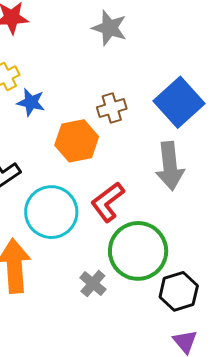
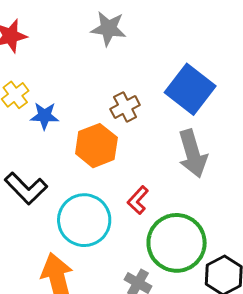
red L-shape: (108, 202) -> (138, 200), size x0.7

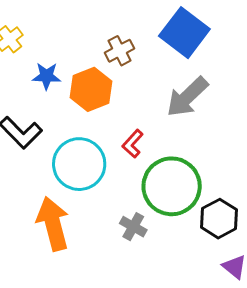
blue star: (45, 116) -> (46, 76), moved
gray arrow: (193, 154) -> (187, 97), turned 63

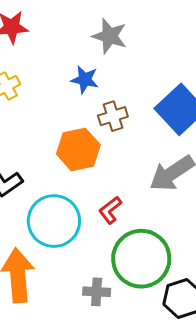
blue star: (46, 76) -> (85, 80), moved
gray cross: (133, 227) -> (97, 292), turned -36

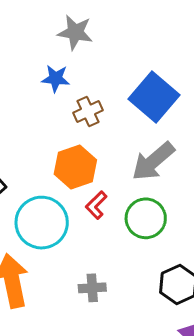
orange hexagon: (78, 149) -> (75, 167), moved
green circle: (141, 259) -> (146, 218), moved, size x0.7

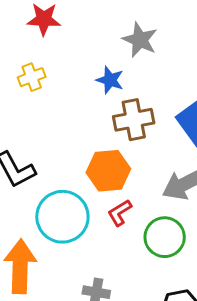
brown cross: (88, 111) -> (134, 120), size x1.4

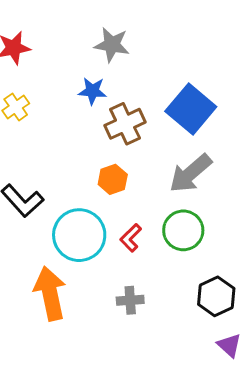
orange hexagon: (108, 171) -> (113, 179), size x0.7
red L-shape: (120, 213) -> (131, 238), moved

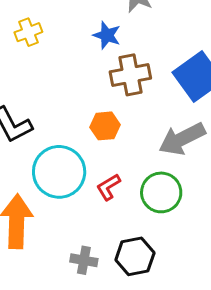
black hexagon: (216, 296) -> (135, 256), moved
gray cross: (130, 300) -> (84, 260), moved

